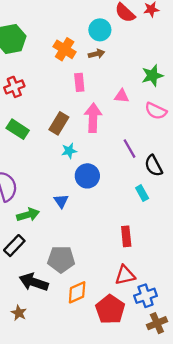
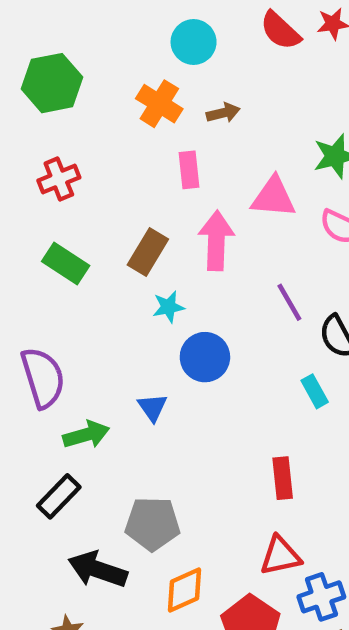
cyan circle: (100, 30) -> (194, 42), moved
pink triangle: (122, 96) -> (273, 197), size x1.5

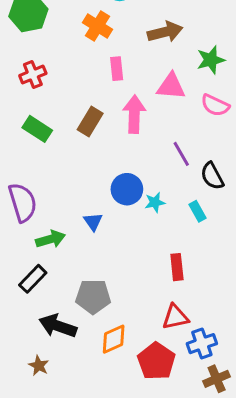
brown arrow: (223, 113) -> (165, 32), moved, size x1.6
cyan star: (168, 307) -> (155, 202), moved

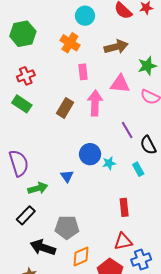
green rectangle: (37, 129) -> (22, 104), moved

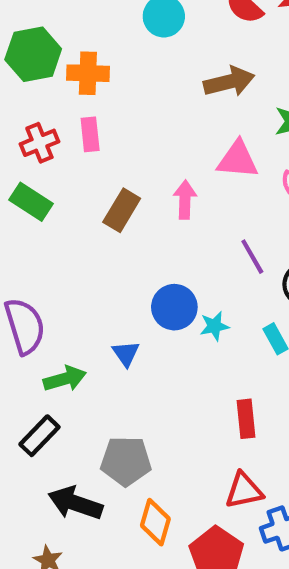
orange cross: (70, 43) -> (88, 73), moved, turned -30
pink rectangle: (83, 72) -> (90, 134), moved
pink arrow: (95, 103) -> (185, 200), size x0.7
orange diamond: (81, 256) -> (155, 522), turned -50

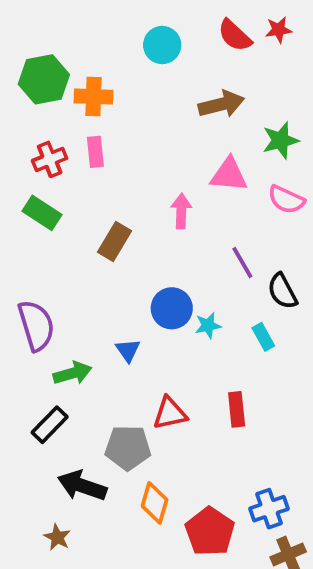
brown rectangle: (122, 210) -> (114, 242), moved
red triangle: (244, 490) -> (170, 413), moved

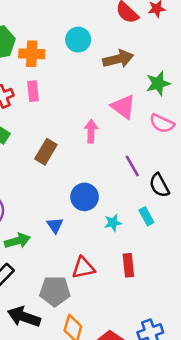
cyan circle: (162, 45) -> (78, 40), moved
pink triangle: (229, 175) -> (123, 107), turned 32
cyan star: (208, 325) -> (113, 223), moved

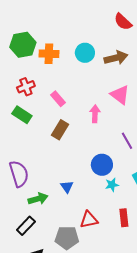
cyan circle: (78, 40) -> (85, 53), moved
pink rectangle: (33, 91) -> (58, 99), moved, turned -35
blue circle: (85, 197) -> (102, 165), moved

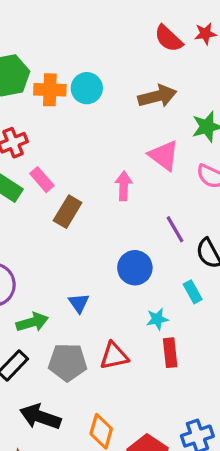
cyan circle: (85, 53) -> (87, 88), moved
pink rectangle: (58, 99) -> (42, 180), moved
cyan star: (112, 185) -> (157, 319), moved
gray pentagon: (67, 238) -> (68, 362), moved

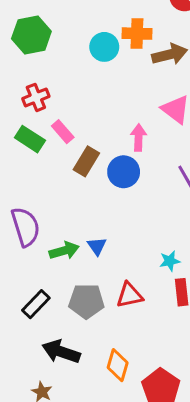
orange cross: (50, 90) -> (137, 34), moved
blue circle: (135, 268) -> (124, 172), moved
green arrow: (32, 322) -> (64, 251), moved

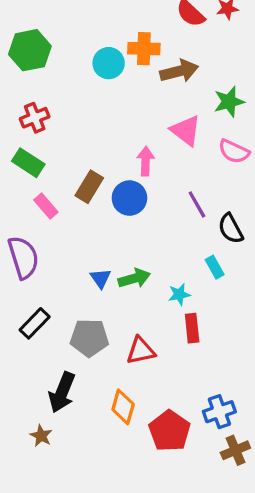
pink rectangle: (63, 132) -> (46, 206), moved
green arrow: (64, 251) -> (134, 278), moved
red triangle: (130, 295) -> (141, 351), moved
black rectangle: (36, 304) -> (35, 323), moved
black arrow: (61, 352) -> (62, 392), turned -87

